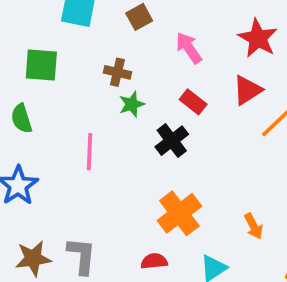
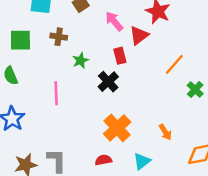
brown cross: (117, 72) -> (59, 37), moved
red triangle: (247, 90) -> (139, 35), moved
red rectangle: (193, 102) -> (120, 56), turned 42

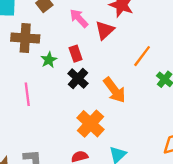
brown cross: (59, 37) -> (25, 38), size x1.6
red rectangle: (120, 56) -> (76, 54), moved
orange arrow: (165, 132) -> (115, 90), moved, size x1.6

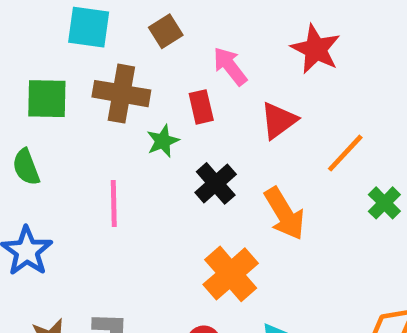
red triangle: (105, 30) -> (279, 120), moved
red rectangle: (76, 54) -> (201, 107), moved

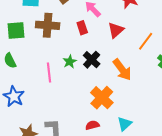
green star: (163, 141) -> (70, 62), moved

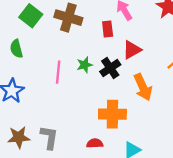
red triangle: (116, 30) -> (132, 50), moved
green square: (16, 31) -> (31, 16), turned 30
orange cross: (102, 98) -> (112, 114), turned 35

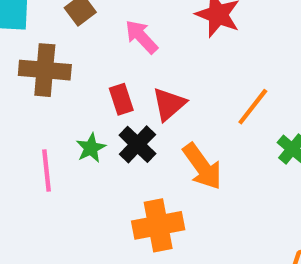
red rectangle: (108, 29) -> (121, 99), moved

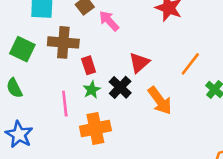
pink arrow: (141, 37) -> (109, 21), moved
red rectangle: (121, 99) -> (89, 65), moved
orange cross: (158, 225) -> (95, 128), moved

